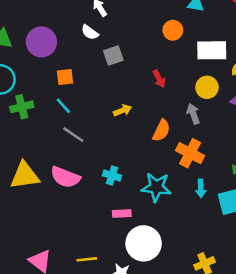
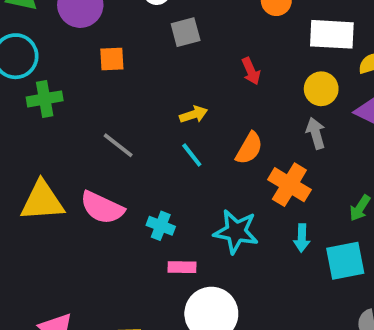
cyan line: (63, 106) -> (192, 155), moved
gray arrow: (193, 114) -> (316, 133), moved
cyan cross: (112, 176) -> (161, 226), moved

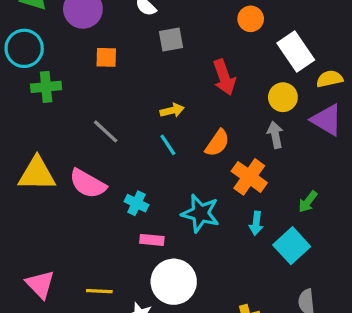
white rectangle: (332, 34) -> (296, 51), turned 48
red arrow: (251, 71) -> (224, 77), size x1.5
cyan square: (345, 261) -> (292, 246), turned -36

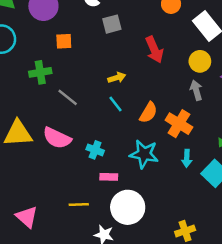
green cross: (46, 87) -> (40, 72), moved
orange semicircle: (217, 143) -> (148, 112), moved
yellow line: (99, 291) -> (79, 205), moved

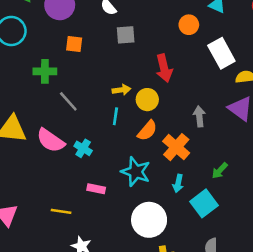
yellow circle: (200, 61) -> (147, 100), moved
cyan line: (115, 104) -> (115, 116), turned 36
cyan cross: (95, 150) -> (83, 148), moved
white circle: (128, 207) -> (149, 220), moved

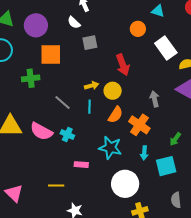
orange square: (74, 44) -> (51, 54), size x1.6
gray line: (68, 101) -> (63, 102), moved
cyan square: (204, 203) -> (166, 166), turned 30

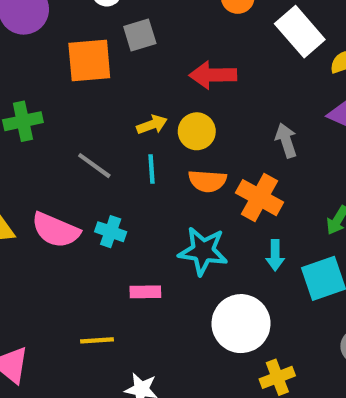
orange square: (51, 54) -> (89, 61), moved
red arrow: (123, 65) -> (213, 75), turned 115
orange semicircle: (115, 115) -> (207, 181), turned 66

